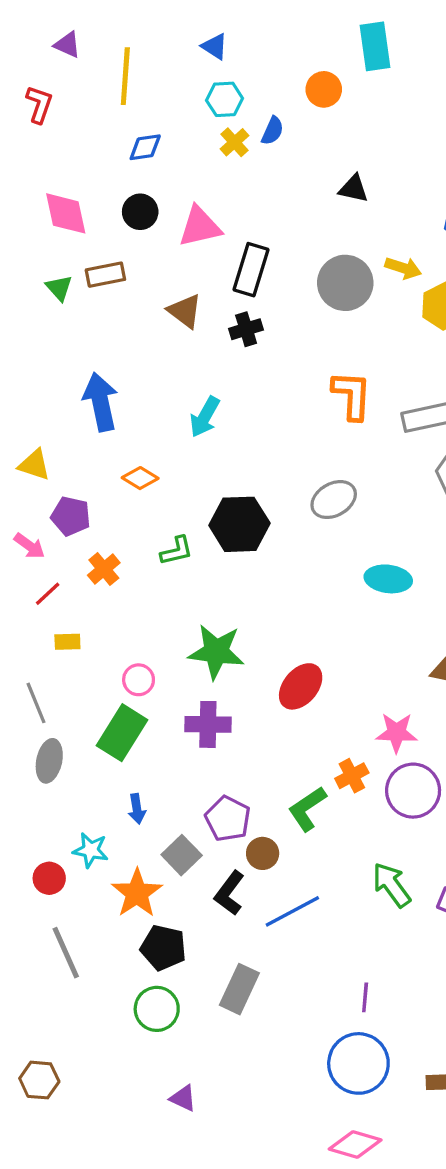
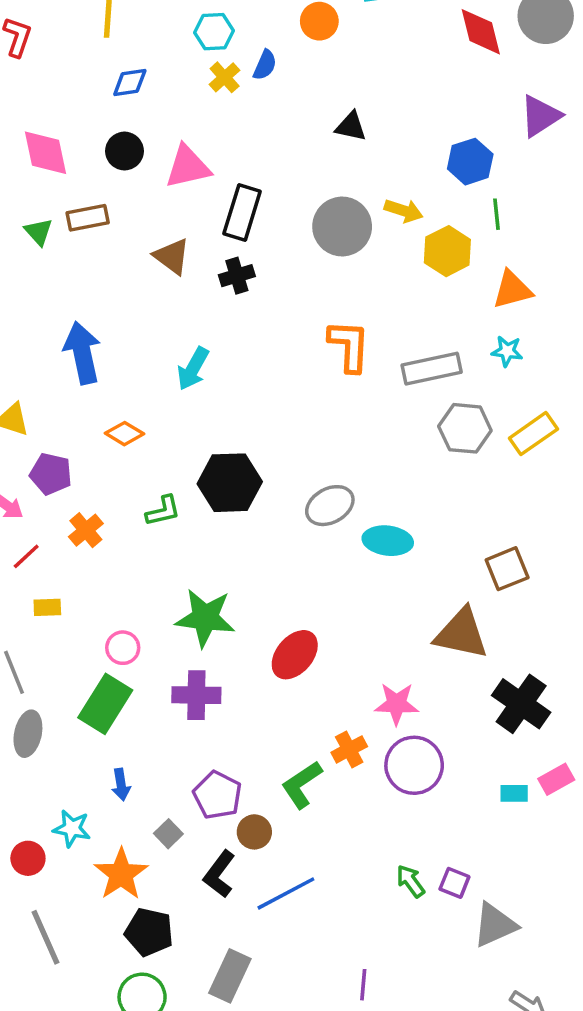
gray ellipse: (334, 500) -> (330, 506), moved
gray square: (182, 855) -> (168, 834), size x0.7
green arrow: (392, 885) -> (411, 881), moved, size x0.7

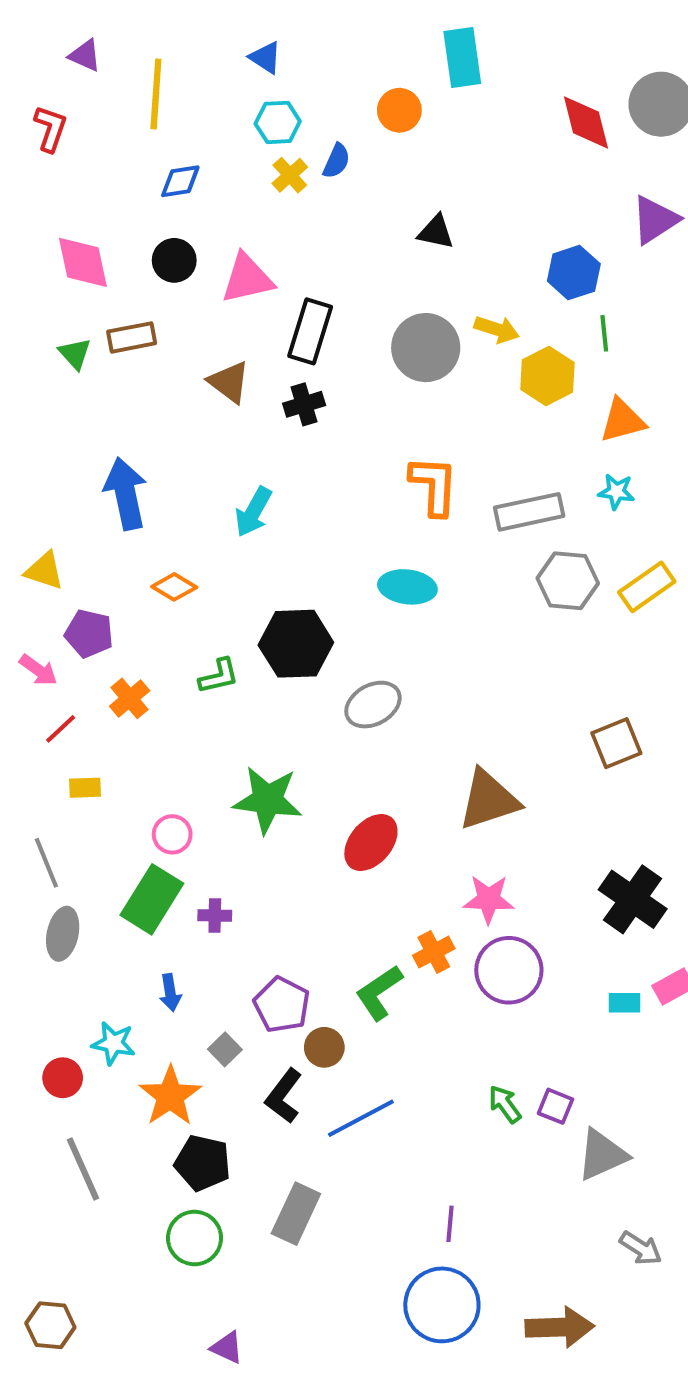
gray ellipse: (330, 506) -> (373, 705), moved
cyan ellipse: (388, 541) -> (407, 587), moved
brown triangle: (461, 634) -> (489, 800), moved, turned -30
purple cross: (196, 695) -> (215, 915), moved, size x0.6

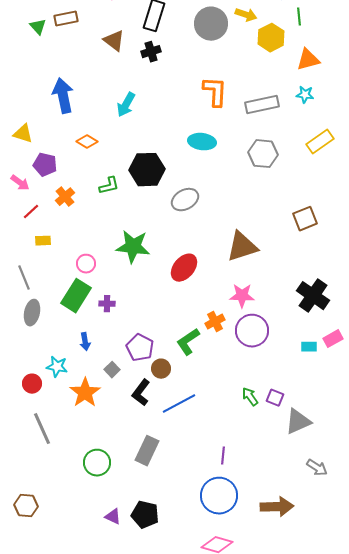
gray hexagon: (568, 581) -> (263, 154), moved
black pentagon: (203, 1163) -> (145, 515), moved

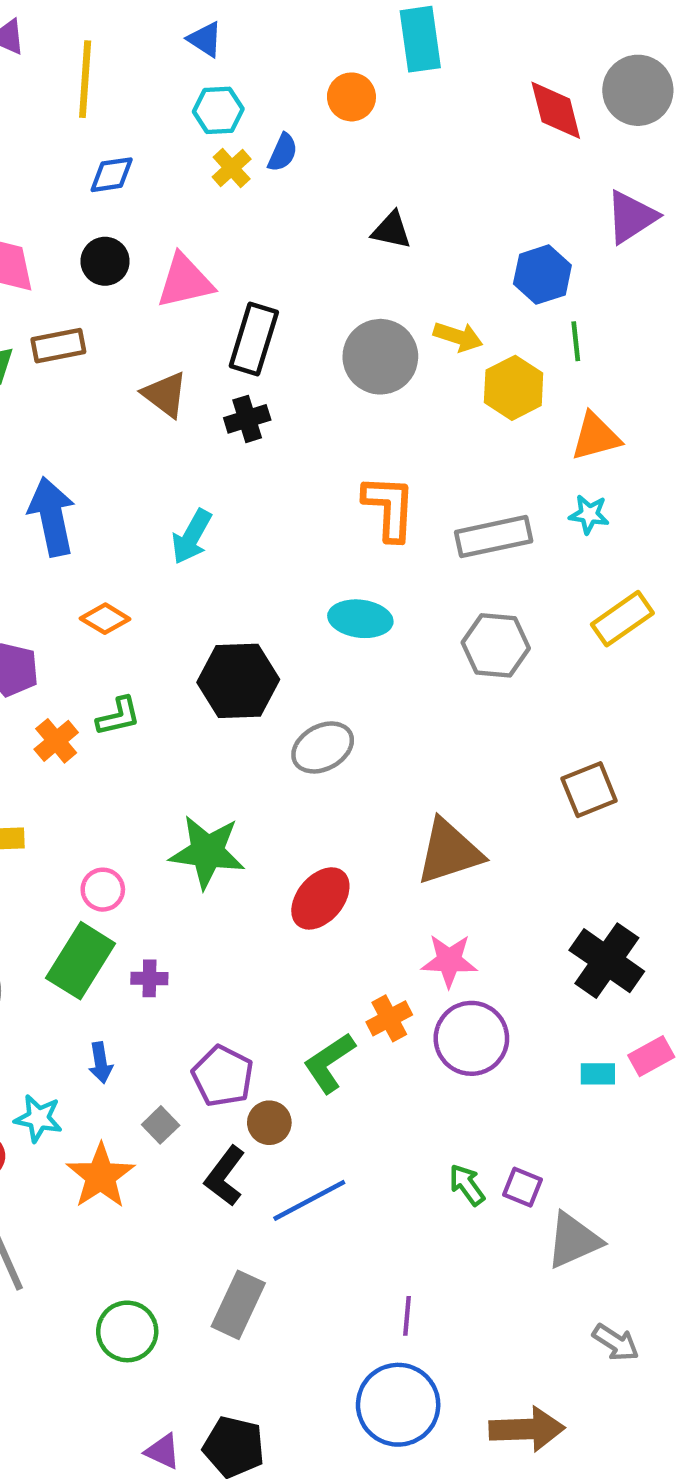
green L-shape: (109, 186) -> (118, 716), moved

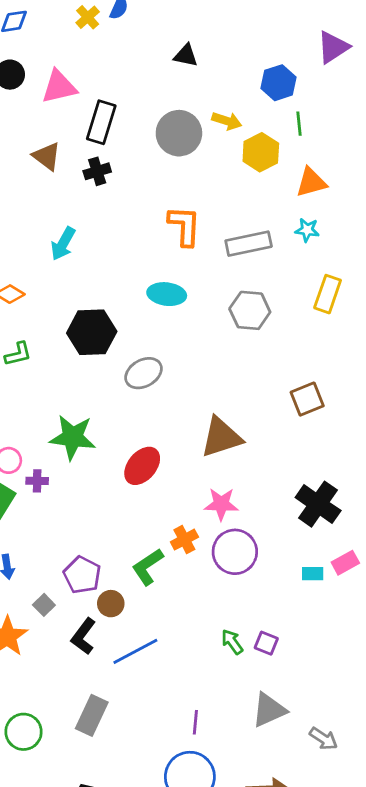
yellow rectangle: (622, 619) -> (328, 294), turned -36
purple cross: (149, 978) -> (37, 481), moved
gray triangle: (574, 1240) -> (269, 710), moved

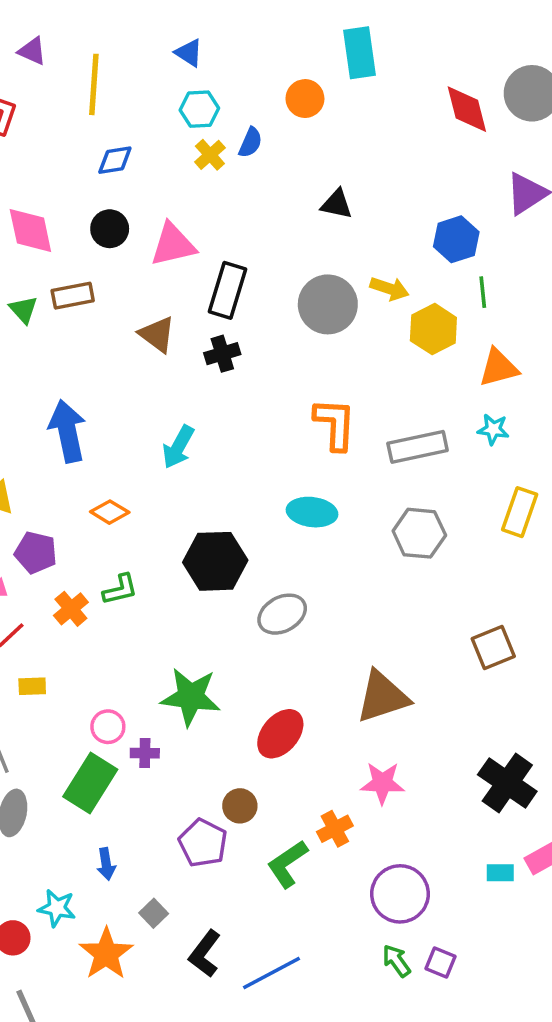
purple circle: (235, 552) -> (400, 894), moved
purple pentagon: (82, 575) -> (203, 843), moved
brown circle: (111, 604) -> (240, 806), moved

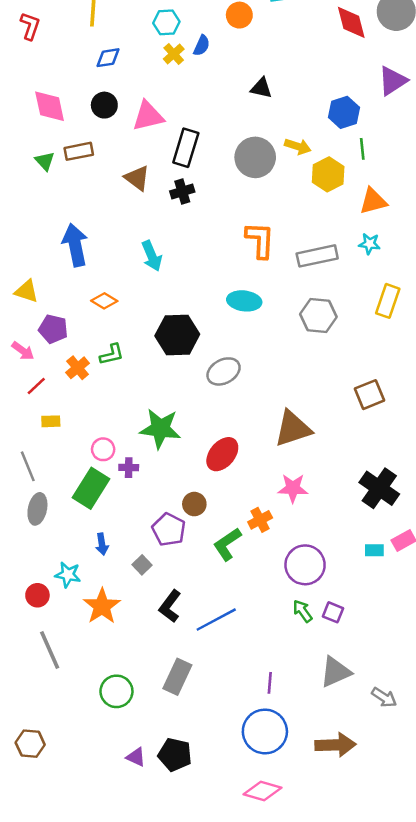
cyan arrow: (178, 447) -> (152, 256), turned -52
gray square: (154, 913) -> (142, 565), moved

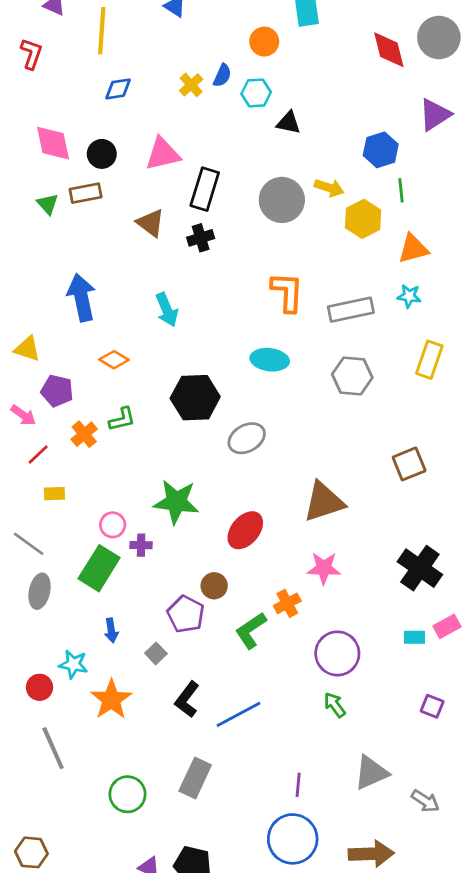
cyan hexagon: (166, 22) -> (256, 93), moved
black circle: (104, 105) -> (102, 154), moved
gray line: (28, 466) -> (29, 544), turned -32
purple square: (333, 612) -> (432, 706), moved

